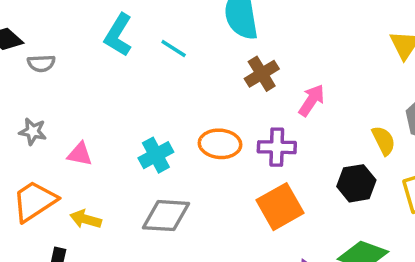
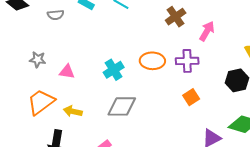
gray semicircle: (41, 63) -> (56, 15), moved
orange square: (280, 207) -> (191, 97), size x0.6

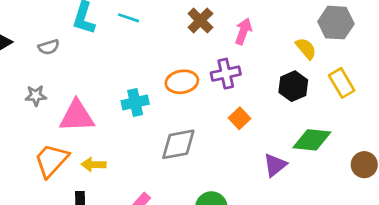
gray star: (38, 59) -> (36, 96), moved
cyan cross: (114, 70) -> (135, 102), turned 30
pink triangle: (67, 72) -> (77, 116), size x1.8
gray diamond: (122, 106) -> (178, 144), moved

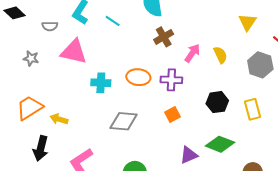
yellow semicircle: (306, 48) -> (220, 55), moved
pink triangle: (77, 116) -> (74, 52), moved

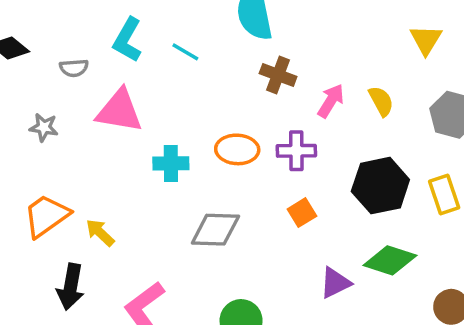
brown cross: (164, 37) -> (278, 75), turned -36
black hexagon: (217, 102) -> (380, 186), size x1.4
yellow arrow: (59, 119) -> (100, 233), turned 30

